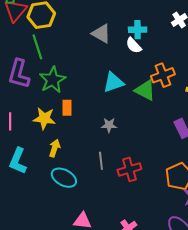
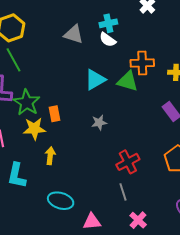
orange cross: (163, 75) -> (142, 63), turned 30
green star: (53, 80) -> (27, 102), moved
gray line: (101, 161) -> (123, 192), moved
cyan ellipse: (64, 178) -> (61, 201), moved

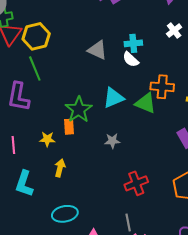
green star: (27, 102) -> (79, 110), moved
yellow star: (34, 129) -> (47, 139), size x0.7
gray line: (123, 192) -> (128, 223), moved
cyan ellipse: (61, 201) -> (65, 214), turned -35

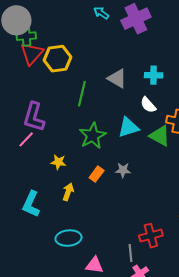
white semicircle: (131, 59) -> (148, 105), moved
green line: (35, 68) -> (82, 94), moved, turned 30
orange rectangle: (69, 127) -> (97, 174), moved, turned 35
pink line: (13, 145) -> (26, 139), moved, turned 42
red cross: (136, 183) -> (151, 236), moved

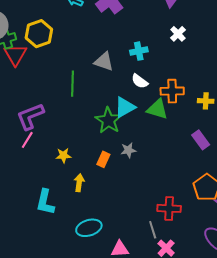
yellow hexagon: (58, 59) -> (39, 34), moved
purple L-shape: (34, 117) -> (30, 116), turned 64
green star: (93, 136) -> (108, 120), moved
red cross: (151, 236) -> (169, 208), turned 30

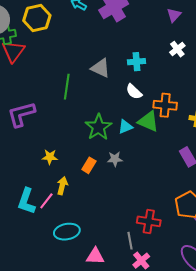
yellow hexagon: (39, 34) -> (37, 18), moved
cyan triangle: (125, 107) -> (125, 127), moved, size x0.7
pink line: (27, 140) -> (46, 201), moved

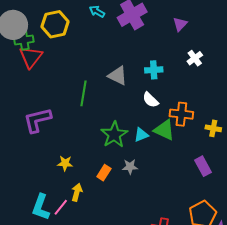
purple triangle: (174, 15) -> (180, 24), moved

